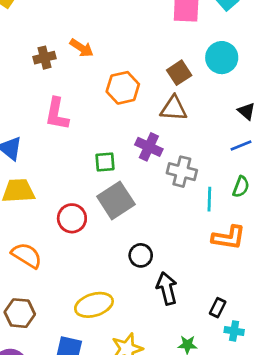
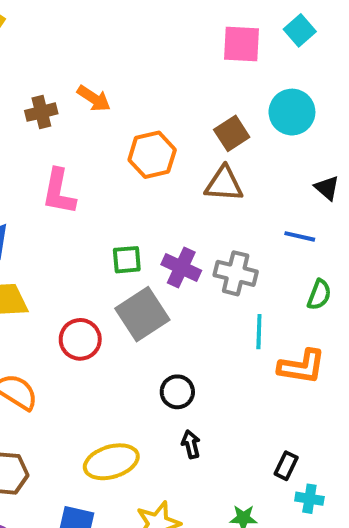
blue line: (241, 146) -> (300, 236), moved, turned 35
purple cross: (149, 147) -> (181, 267), moved
cyan line: (209, 199) -> (259, 332), moved
black arrow: (167, 288) -> (191, 444), moved, size x0.6

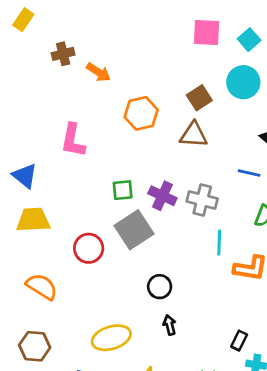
cyan square: (300, 30) -> (249, 40), moved
brown cross: (41, 112) -> (63, 54), moved

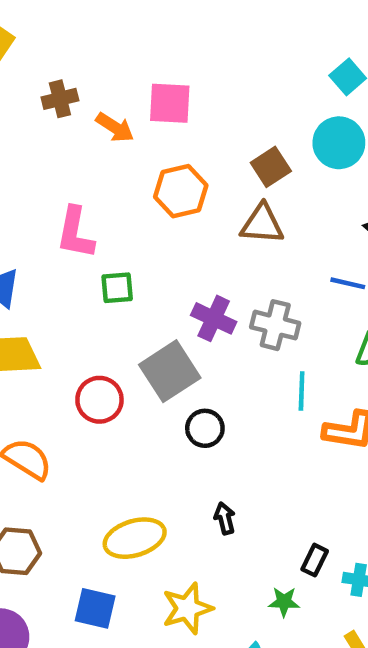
pink square: (206, 32) -> (170, 103), moved
green square: (123, 190) -> (117, 288), moved
black circle: (160, 287) -> (205, 428), moved
black rectangle: (239, 341) -> (315, 560), moved

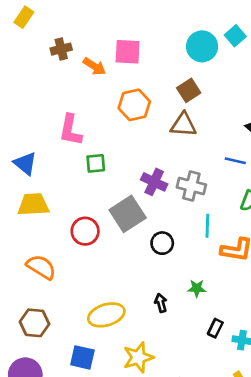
cyan circle: (339, 143) -> (202, 46), moved
black circle: (205, 428) -> (162, 243), moved
green star: (284, 602) -> (197, 288), moved

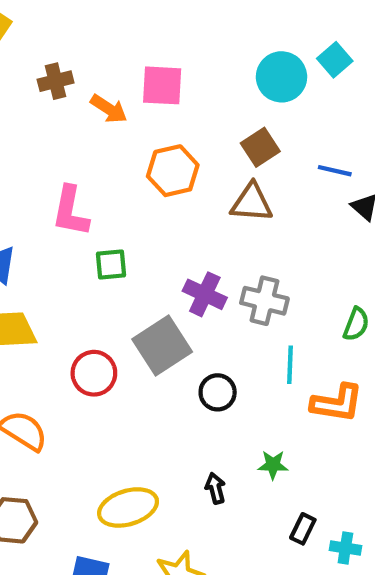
blue line: (235, 161) -> (335, 171), moved

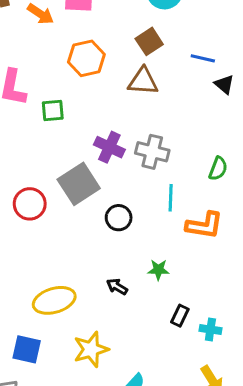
green square: (111, 264) -> (53, 110), moved
black arrow: (215, 488) -> (117, 287), turned -45

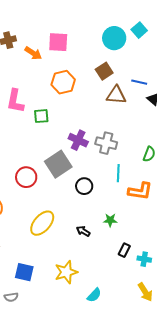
brown triangle: (143, 81) -> (116, 95), moved
yellow ellipse: (54, 300) -> (42, 223), moved, turned -32

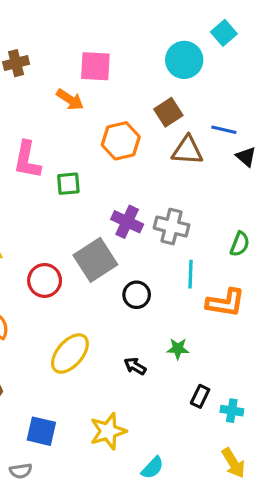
cyan square: (139, 30) -> (224, 33), moved
orange arrow: (33, 53) -> (70, 100), moved
orange hexagon: (63, 82) -> (121, 141), moved

